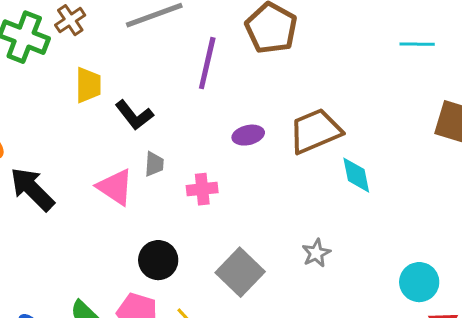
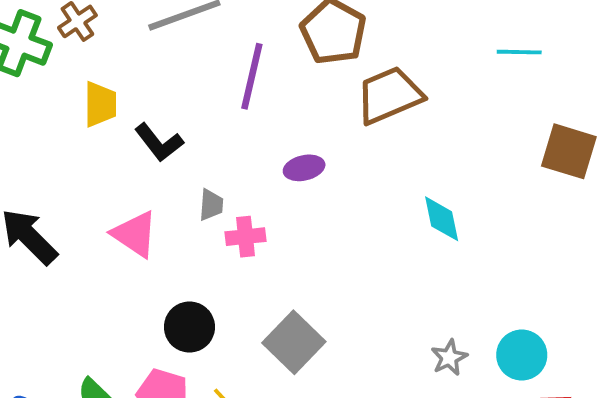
brown trapezoid: (315, 131) -> (389, 95), moved
gray trapezoid: (154, 164) -> (211, 205), moved
gray star: (316, 253) -> (449, 358), moved

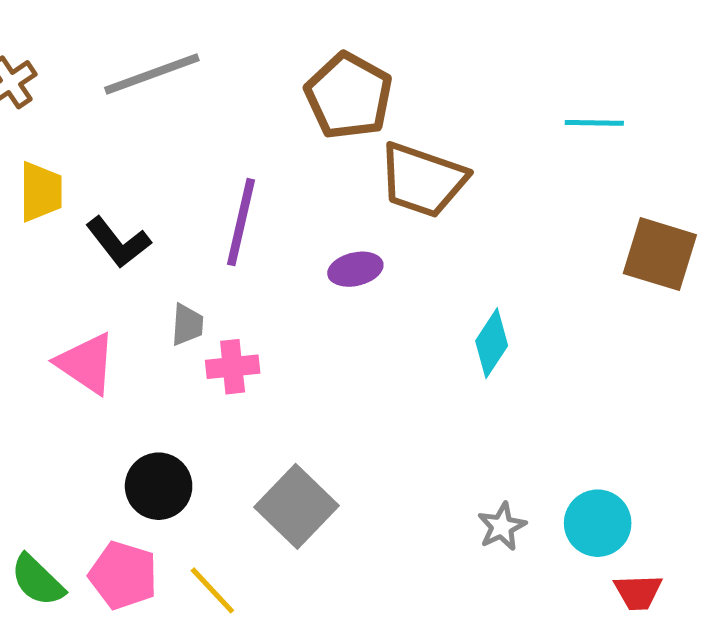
purple line: (252, 76) -> (241, 222), moved
brown trapezoid: (389, 95) -> (423, 180), turned -138
purple ellipse: (304, 168) -> (355, 269), moved
cyan diamond: (442, 219) -> (492, 343), turned 45

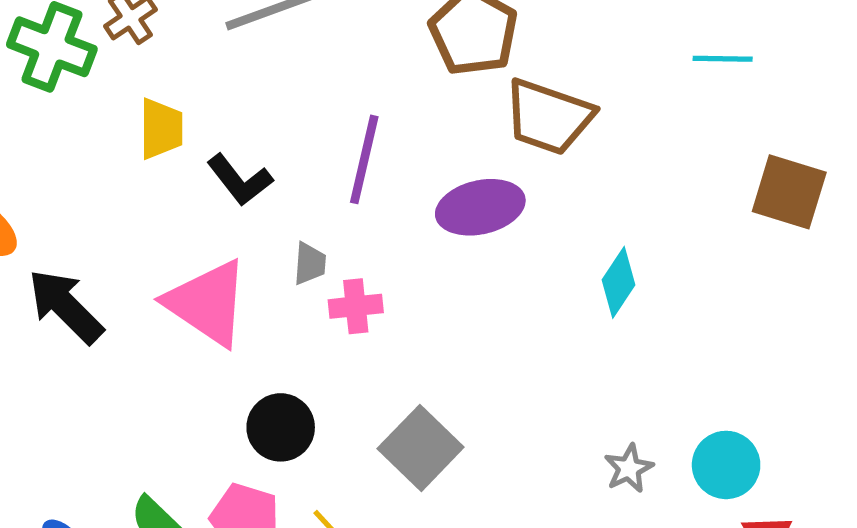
purple ellipse: (355, 269) -> (480, 207), size x1.6
pink triangle: (86, 363) -> (207, 303), size x1.4

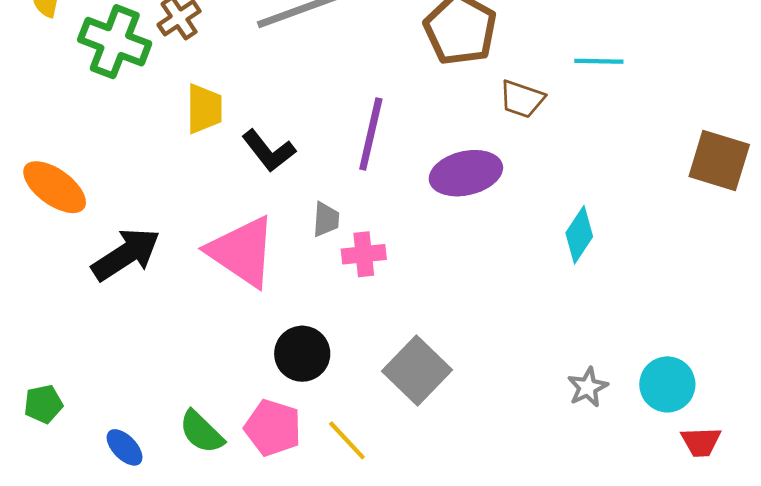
cyan line: (723, 59) -> (599, 61), moved
brown trapezoid: (549, 117) -> (522, 99), size x0.6
black arrow: (66, 306) -> (126, 254), turned 102

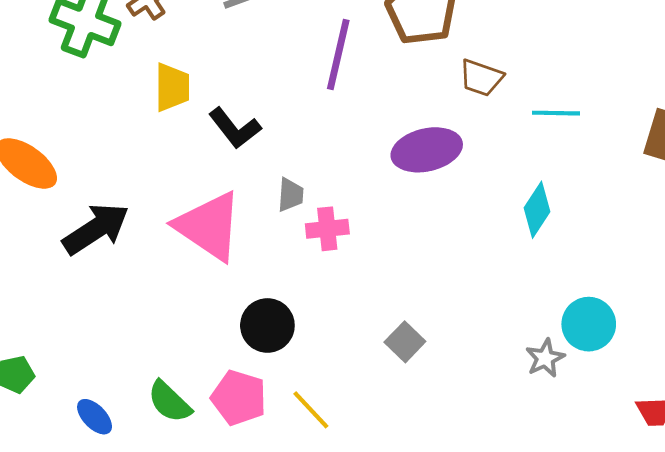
cyan line: (599, 61) -> (556, 113), moved
purple line: (371, 134) -> (338, 55), moved
gray square: (417, 370) -> (405, 342), moved, size x0.6
cyan circle: (667, 384) -> (589, 324), moved

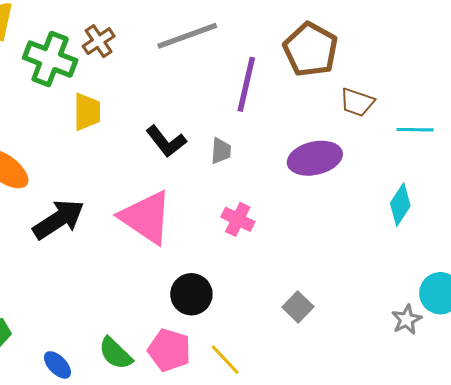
yellow trapezoid: (172, 87) -> (87, 112), moved
gray trapezoid: (291, 195) -> (221, 151), moved
pink cross: (327, 229) -> (238, 219), turned 32

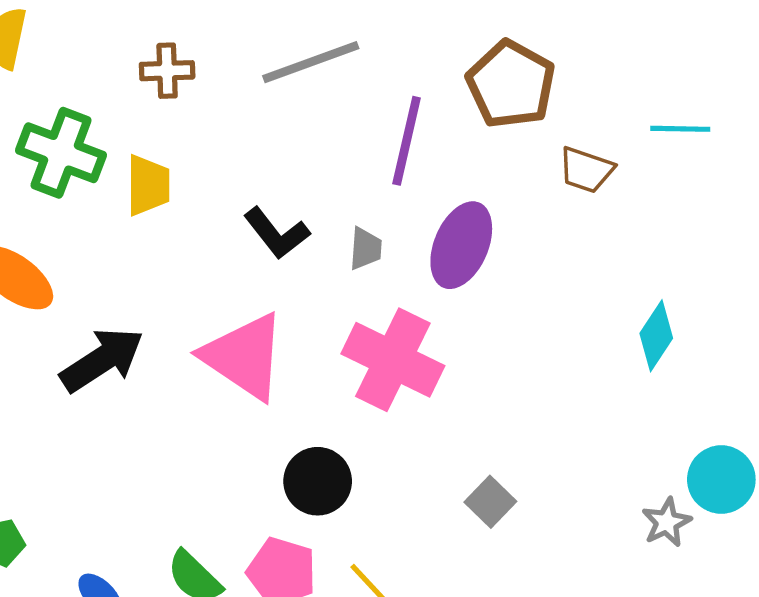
brown cross: (99, 41) -> (167, 71), turned 32
green cross: (50, 59) -> (61, 153), moved
cyan line: (415, 130) -> (680, 129), moved
purple ellipse: (315, 158) -> (461, 245), moved, turned -54
pink cross: (238, 219) -> (393, 360), size x1.8

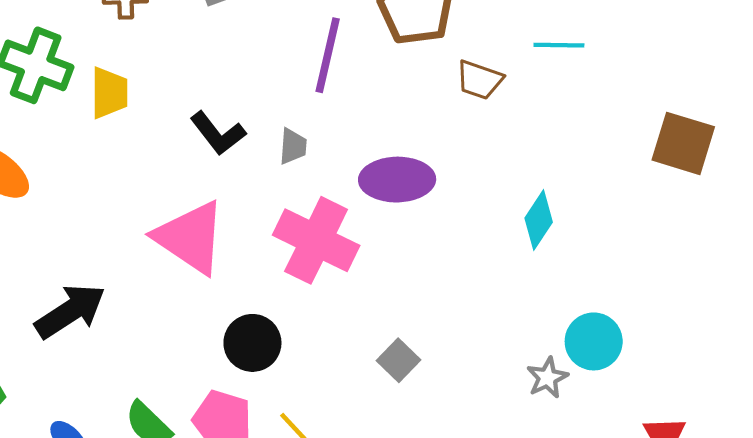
purple ellipse: (461, 245) -> (397, 180), moved, turned 66
black arrow: (102, 360) -> (70, 311), moved

